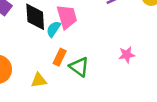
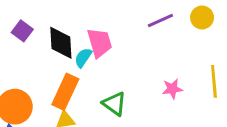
orange rectangle: (60, 57) -> (65, 92), moved, size x1.6

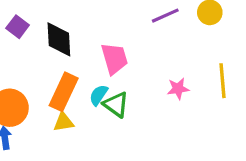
pink trapezoid: (100, 43) -> (114, 58), moved
cyan semicircle: (83, 58) -> (99, 95), moved

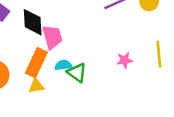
pink trapezoid: (114, 58) -> (52, 37), moved
cyan semicircle: (99, 95) -> (63, 65), turned 49

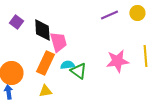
pink star: (125, 60) -> (117, 61), size x1.6
yellow triangle: (36, 86) -> (45, 91), moved

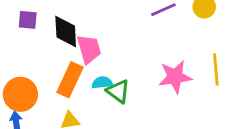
purple square: (16, 22) -> (28, 20), turned -32

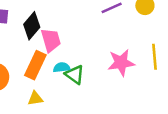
black diamond: (66, 32) -> (32, 26), turned 44

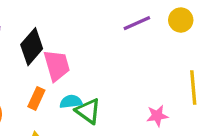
pink star: (121, 63) -> (157, 116), moved, size x0.6
orange rectangle: (35, 65) -> (36, 98), size x0.6

